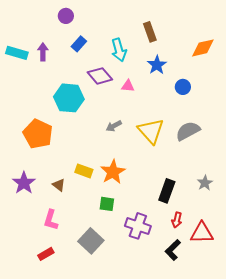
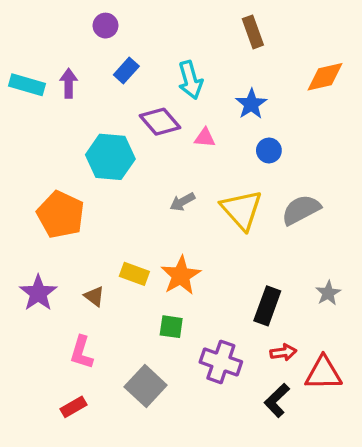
brown rectangle: (150, 32) -> (253, 32), moved
blue circle: (183, 87) -> (269, 150), moved
red arrow: (177, 220) -> (283, 352), turned -112

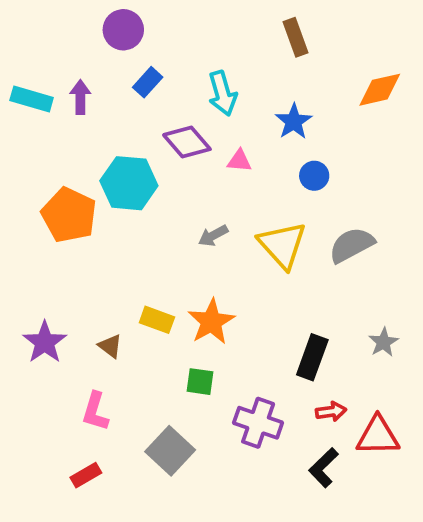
purple circle: (105, 26) -> (123, 30), size x1.4
orange pentagon: (61, 215) -> (69, 215), moved

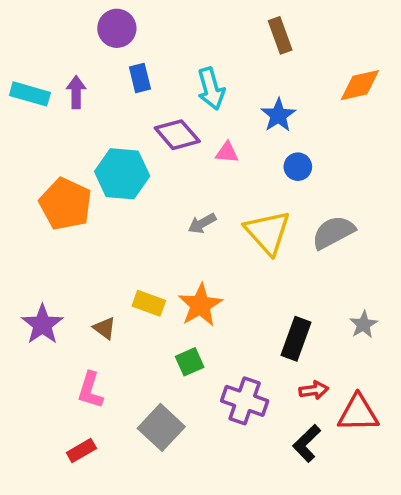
blue rectangle: (148, 82) -> (140, 78), turned -56
green square: (200, 382) -> (190, 362), turned -32

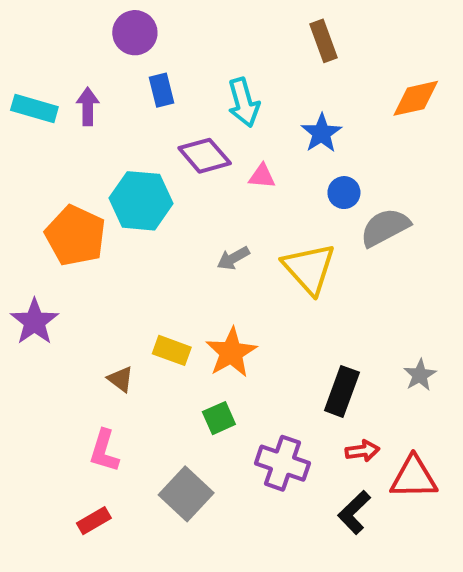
gray semicircle: (333, 232) -> (385, 227), moved
purple star: (42, 325) -> (34, 322), moved

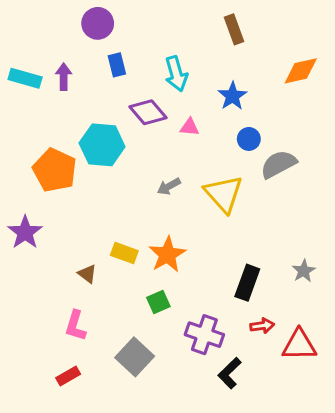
black L-shape: (354, 512) -> (230, 373), moved

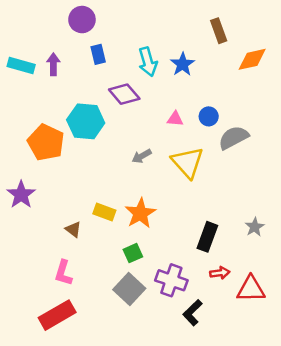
brown rectangle: (234, 29) -> (219, 31), moved
blue star: (233, 96) -> (183, 64), moved
pink triangle: (190, 127) -> (175, 119), moved
gray square: (135, 357) -> (129, 289), moved
red rectangle: (68, 376) -> (57, 315), size x1.8

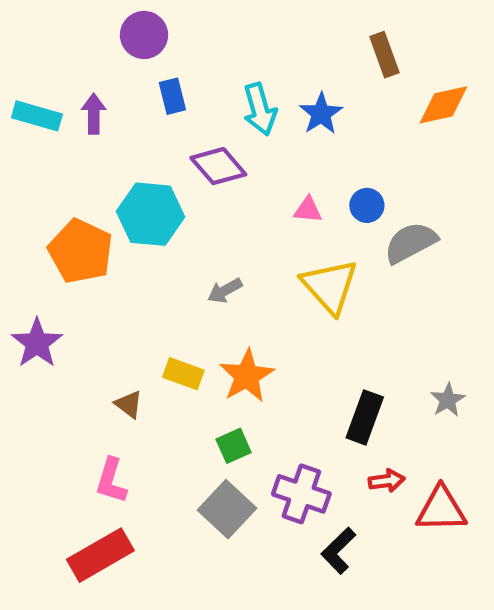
gray arrow: (142, 156) -> (225, 291), moved

